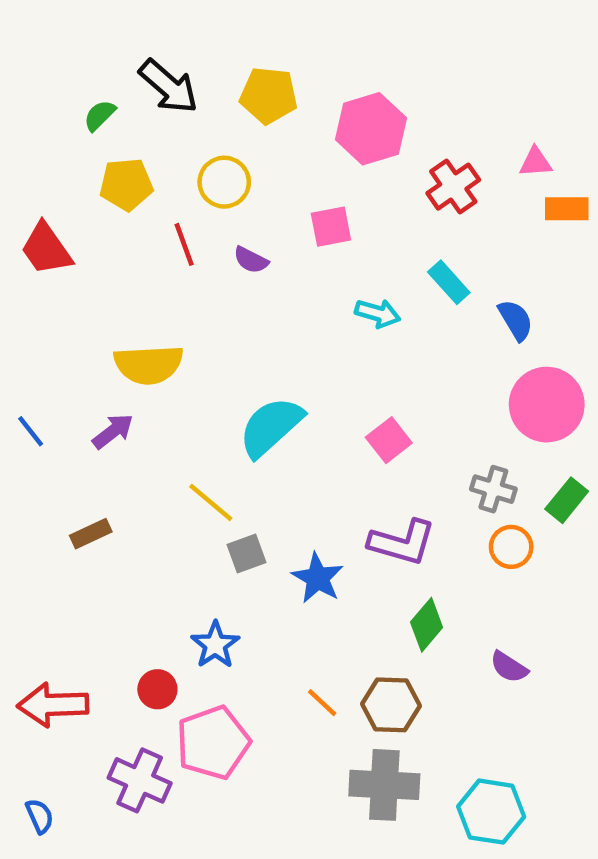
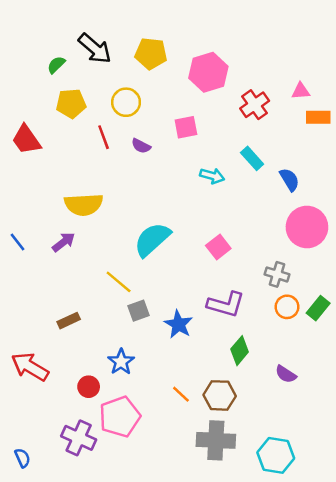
green rectangle: (567, 500) -> (318, 308), moved
brown rectangle: (91, 534) -> (69, 321), moved
red arrow: (53, 705) -> (30, 367), moved, turned 33

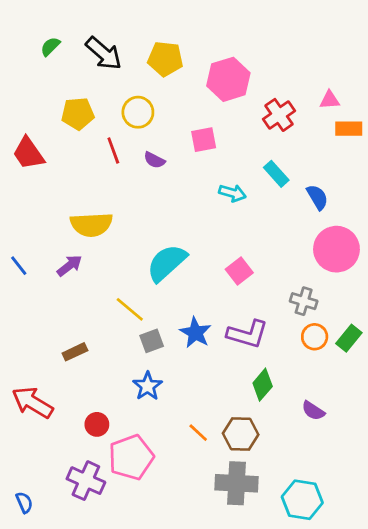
green semicircle: (56, 65) -> (50, 46), moved
blue star: (178, 324) -> (195, 333), moved
blue star: (121, 362) -> (148, 386), moved

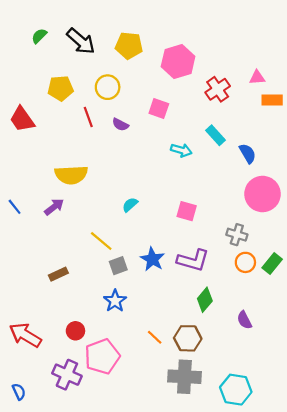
pink square: (204, 140) -> (159, 109), turned 30
cyan semicircle: (167, 263) -> (130, 205), size x0.5
pink square: (239, 271) -> (187, 211), turned -36
red arrow: (33, 402) -> (25, 335), moved
purple semicircle: (313, 411) -> (244, 320), turned 30

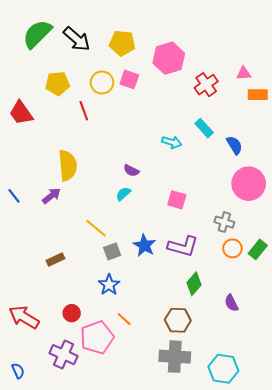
green semicircle: (39, 36) -> (37, 34), size x2.0
pink square: (159, 109) -> (129, 79), moved
purple semicircle: (120, 125) -> (131, 171), moved
yellow semicircle: (71, 175) -> (68, 165), turned -92
orange line: (155, 337) -> (124, 319), moved

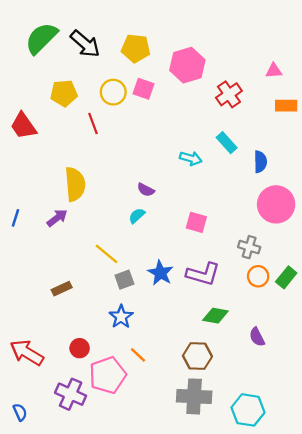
pink triangle: (244, 73) -> (274, 71), moved
blue semicircle: (234, 145) -> (260, 162), turned 30
blue line: (14, 196) -> (16, 218), turned 56
green diamond: (194, 284) -> (215, 316), turned 60

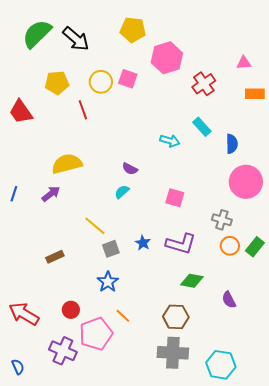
yellow pentagon: (136, 48) -> (133, 30), moved
yellow semicircle: (75, 184) -> (67, 164), turned -100
blue star: (160, 273) -> (143, 243), size x0.7

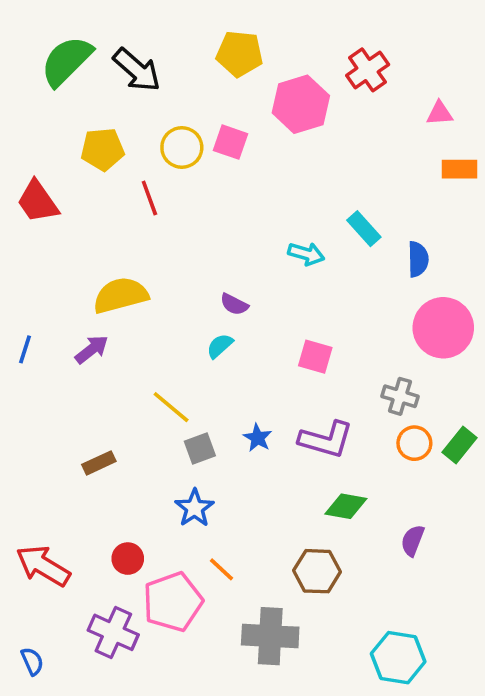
red cross: (204, 84) -> (368, 70), moved
purple semicircle: (229, 300) -> (413, 541), turned 48
gray cross: (173, 353) -> (270, 636), moved

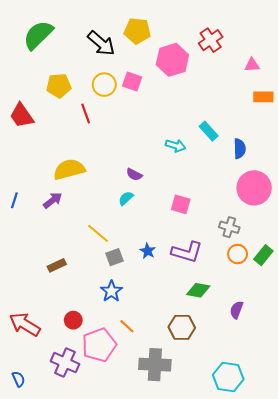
black arrow: (137, 70) -> (101, 43), moved

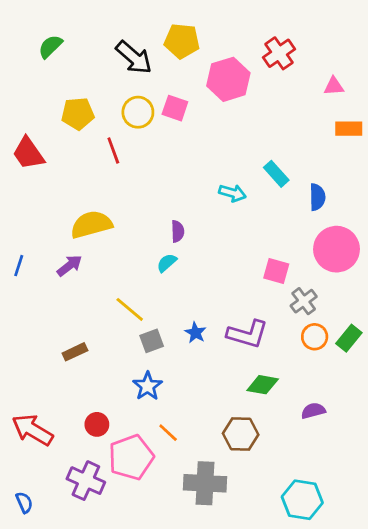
green semicircle: (38, 35) -> (50, 46), size x0.6
purple semicircle: (134, 174) -> (178, 231), turned -119
pink square: (181, 204) -> (276, 271), moved
gray cross: (229, 227) -> (304, 301), turned 36
purple semicircle: (236, 310) -> (313, 411), turned 54

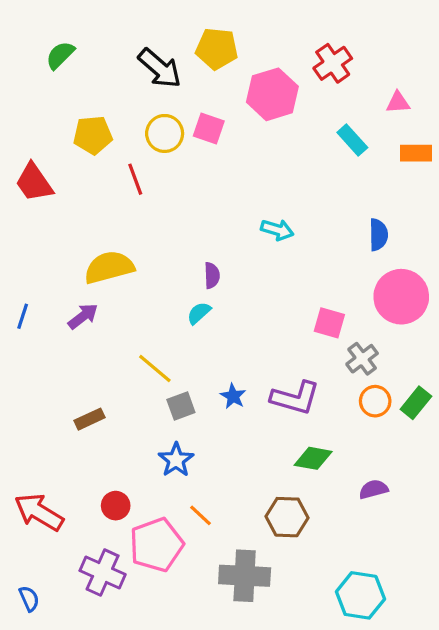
cyan rectangle: (276, 174) -> (352, 140), moved

